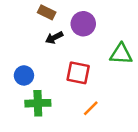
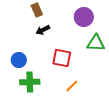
brown rectangle: (47, 12) -> (37, 10), turned 40
purple circle: (83, 24) -> (84, 17), moved

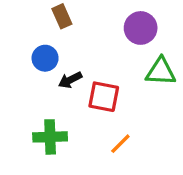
black arrow: (43, 30) -> (70, 80), moved
blue circle: (19, 60) -> (45, 58), moved

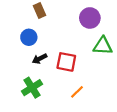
black arrow: (70, 80) -> (40, 59), moved
green cross: (50, 137) -> (32, 88), turned -30

